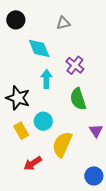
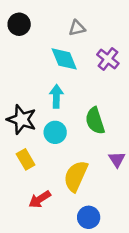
cyan diamond: (39, 48) -> (64, 59), moved
purple cross: (75, 65) -> (108, 59), moved
cyan circle: (43, 121) -> (55, 132), moved
blue circle: (94, 176) -> (89, 217), moved

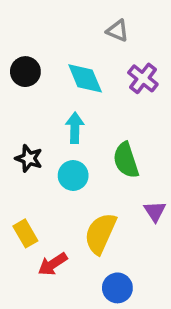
black circle: (19, 24) -> (25, 72), moved
gray triangle: (77, 28) -> (117, 31), moved, turned 36
black star: (22, 119) -> (29, 158), size x0.7
yellow rectangle: (26, 159) -> (25, 233), moved

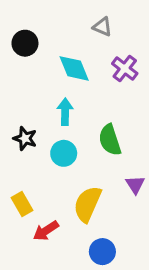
black circle: (25, 72) -> (25, 43), moved

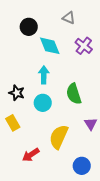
black circle: (25, 43) -> (29, 27), moved
yellow rectangle: (22, 204) -> (13, 123), moved
blue circle: (102, 252) -> (82, 166), moved

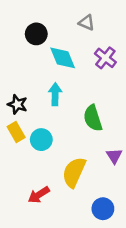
black star: (17, 93) -> (17, 104), moved
cyan circle: (43, 103) -> (41, 140), moved
yellow rectangle: (13, 123) -> (16, 132), moved

